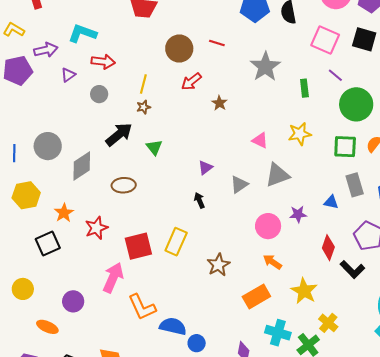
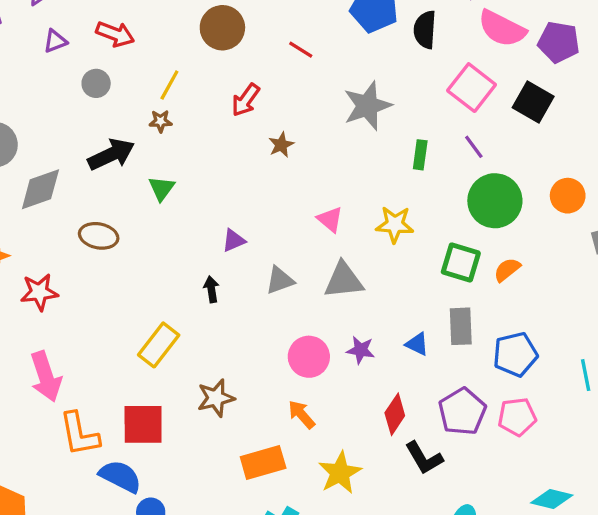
brown circle: (179, 48) -> (222, 28), moved
red arrow: (191, 82) -> (246, 100), turned -30
red square: (138, 246) -> (143, 424), moved
pink arrow: (113, 278) -> (46, 377), turned 124

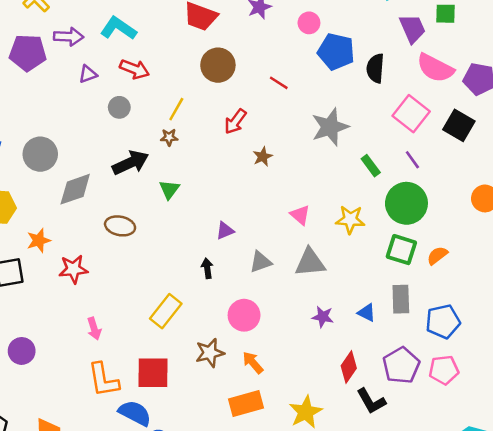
green rectangle: (420, 155) -> (371, 166), turned -45
green circle: (495, 201) -> (406, 203), moved
pink circle: (309, 357) -> (244, 315), moved
pink arrow: (46, 377) -> (94, 329), moved, size x0.6
orange arrow: (302, 414) -> (253, 362), moved

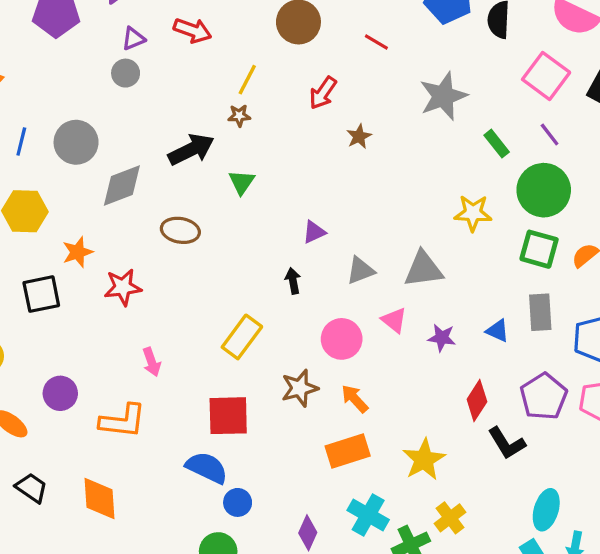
gray circle: (119, 107) -> (126, 73), moved
pink triangle: (300, 215) -> (394, 320), moved
orange L-shape: (103, 380) -> (123, 421), moved, turned -72

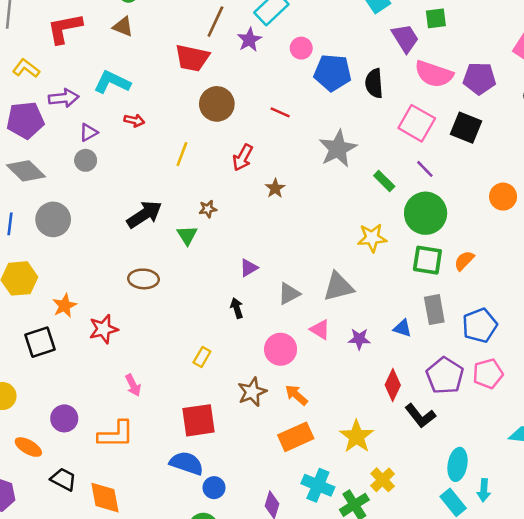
red arrow: (193, 30) -> (134, 121), size x0.7
brown star: (239, 116) -> (208, 209), moved
gray diamond: (122, 185) -> (26, 171), moved, turned 72
yellow rectangle: (242, 337) -> (202, 357), size x0.6
black trapezoid: (32, 488) -> (63, 479), moved

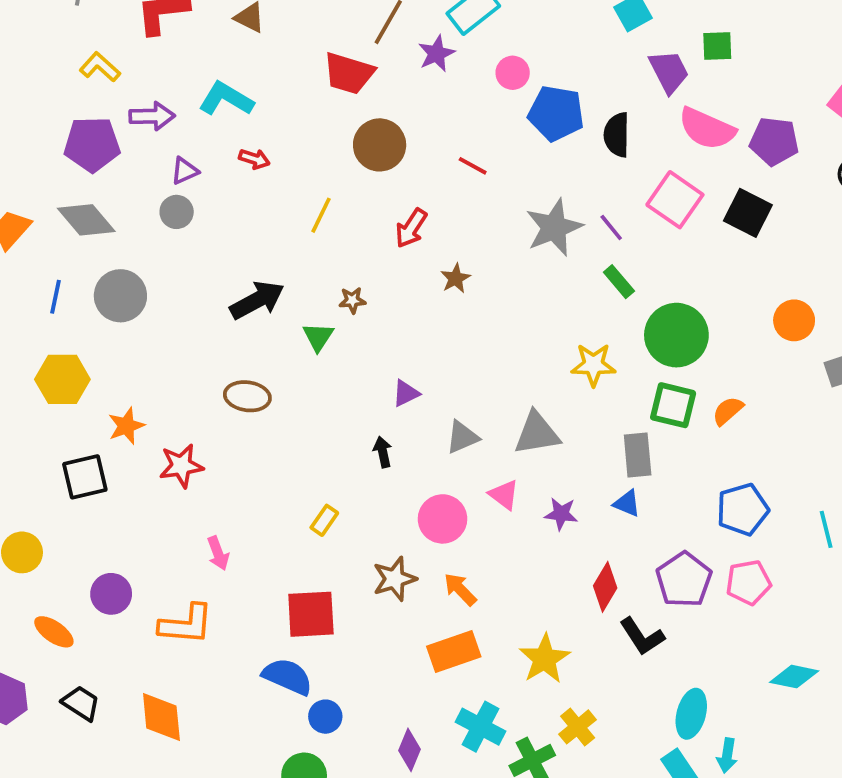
purple line: (425, 169) -> (611, 228), moved
gray rectangle: (434, 310) -> (638, 455), moved
black trapezoid: (63, 479) -> (81, 703), moved

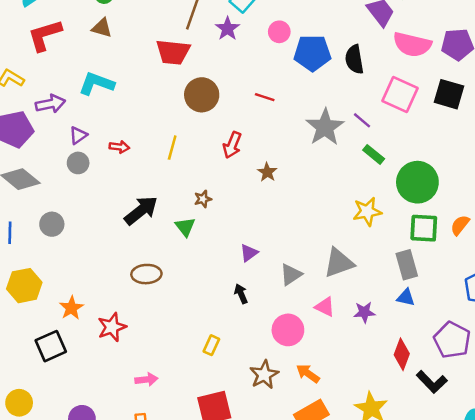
red arrow: (254, 159) -> (119, 147), moved
gray circle: (120, 296) -> (52, 224), size x0.7
pink arrow: (218, 553) -> (146, 379), turned -65

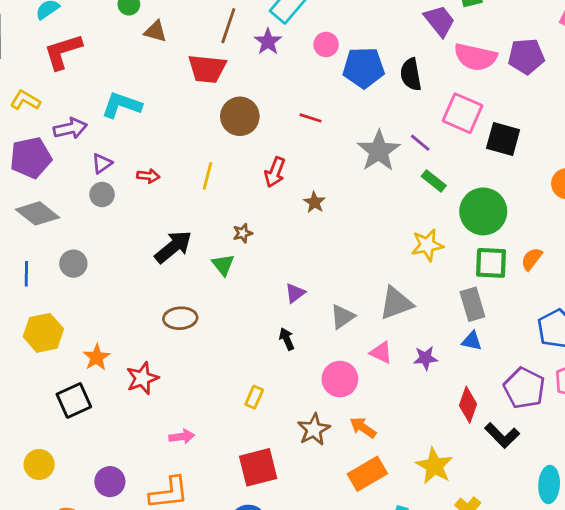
brown triangle: (102, 28) -> (155, 31), moved
black square: (449, 94) -> (503, 139), moved

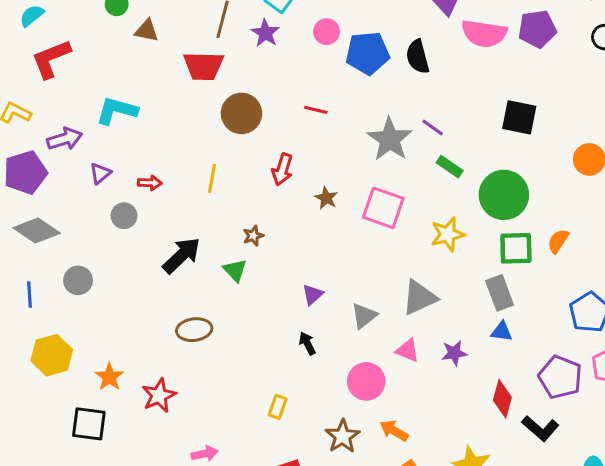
pink square: (463, 113) -> (383, 208), moved
gray circle: (102, 194) -> (124, 216), moved
black square: (74, 400) -> (89, 424), turned 36

